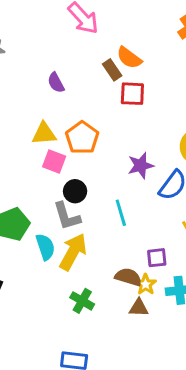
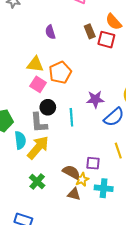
orange semicircle: (129, 58) -> (114, 22), moved
red square: (132, 94) -> (106, 40), moved
cyan line: (121, 213) -> (71, 117), moved

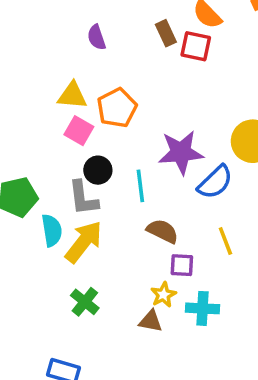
purple star: (95, 99) -> (181, 152), size x1.4
brown semicircle: (71, 172) -> (163, 231), moved

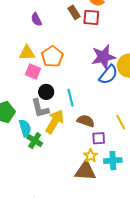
purple star: (181, 152) -> (103, 57), moved
blue semicircle: (215, 182) -> (108, 75), moved
yellow arrow: (84, 242) -> (55, 122), moved
green cross: (85, 302) -> (35, 141), moved
brown triangle: (151, 321) -> (85, 171), size x1.6

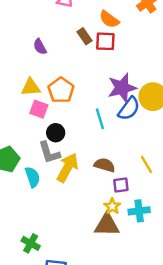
cyan line: (70, 98) -> (100, 119), moved
green cross: (35, 141) -> (31, 243), moved

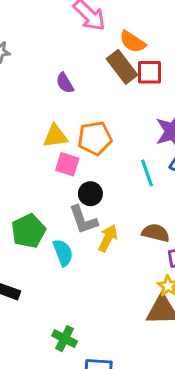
orange semicircle: (109, 19) -> (133, 42), moved
brown rectangle: (84, 36) -> (122, 67), size x1.5
orange pentagon: (61, 90) -> (95, 138), turned 30
yellow arrow: (68, 168) -> (108, 238), size x0.7

